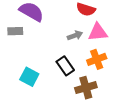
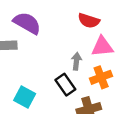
gray arrow: (75, 35) -> (76, 61), moved, turned -64

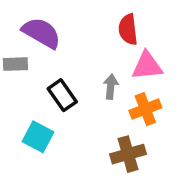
red semicircle: (89, 21) -> (128, 29), turned 65
black rectangle: (65, 85) -> (62, 95), moved

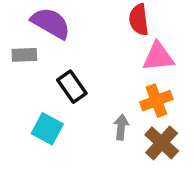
gray arrow: (111, 87) -> (121, 127), moved
brown cross: (128, 154) -> (162, 143), moved, turned -32

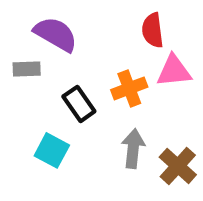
orange cross: (156, 101) -> (129, 88), moved
gray arrow: (121, 127) -> (133, 148), size x1.4

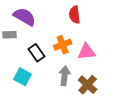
pink triangle: (174, 71) -> (87, 52), moved

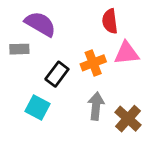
pink triangle: (87, 52) -> (127, 53), moved
black rectangle: (37, 53) -> (57, 74), turned 72

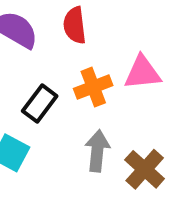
red semicircle: (110, 21) -> (75, 25), moved

